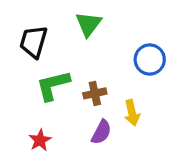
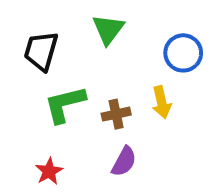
blue circle: (150, 60) -> (183, 53), moved
yellow arrow: (132, 113) -> (161, 102), moved

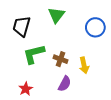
yellow arrow: (161, 102) -> (84, 65), moved
brown cross: (116, 114) -> (60, 59), turned 32

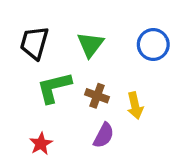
green triangle: (56, 15) -> (90, 45), moved

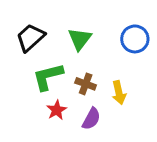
black trapezoid: (34, 43) -> (30, 38), turned 32
red star: (41, 144) -> (57, 110), moved

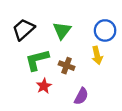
yellow arrow: (119, 93) -> (97, 55), moved
purple semicircle: (91, 119) -> (81, 96), moved

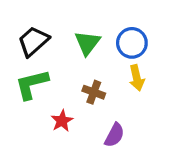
blue circle: (105, 30) -> (132, 43), moved
green L-shape: (37, 60) -> (32, 84), moved

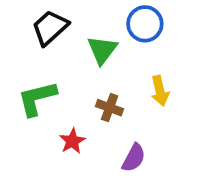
black trapezoid: (33, 41) -> (50, 28), moved
blue circle: (132, 43) -> (145, 24), moved

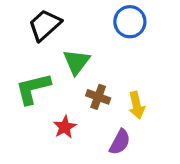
green triangle: (102, 50) -> (76, 62), moved
yellow arrow: (160, 91) -> (137, 105), moved

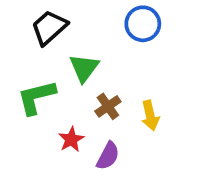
brown cross: (98, 97) -> (108, 106), turned 35
purple semicircle: (120, 142) -> (108, 156), moved

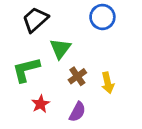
red star: (71, 139) -> (41, 104), moved

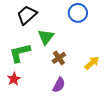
yellow arrow: (108, 83) -> (92, 63), moved, turned -119
red star: (41, 104) -> (14, 79), moved

